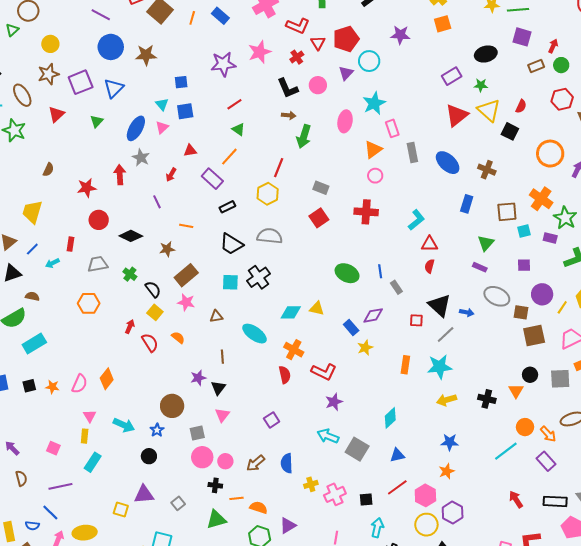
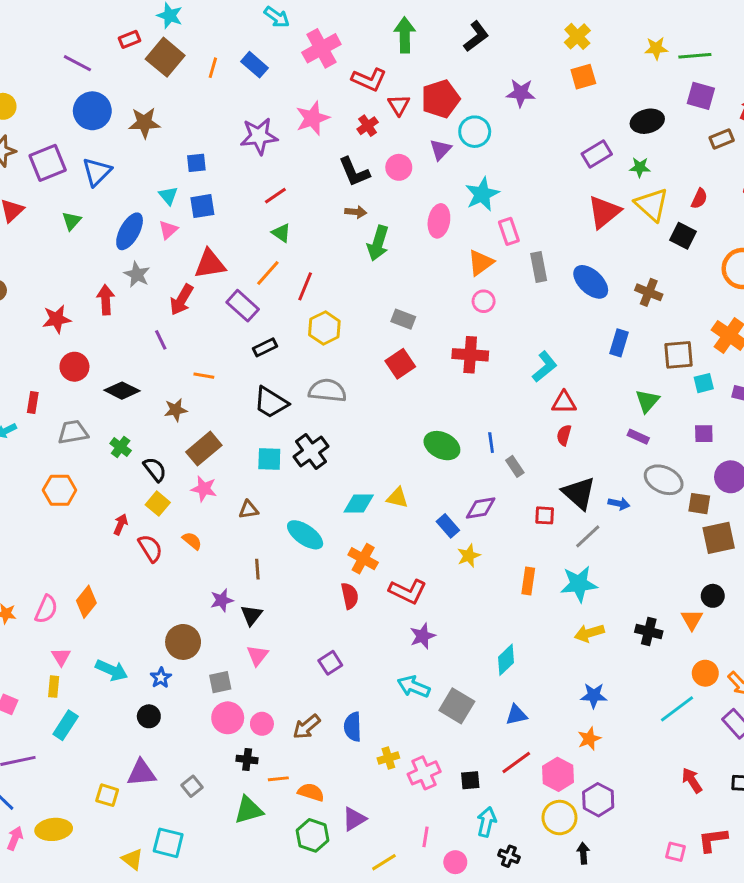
red triangle: (190, 151) -> (210, 264), size x1.6
red line: (279, 168) -> (305, 286), moved
red arrow: (171, 175) -> (182, 300), size x1.5

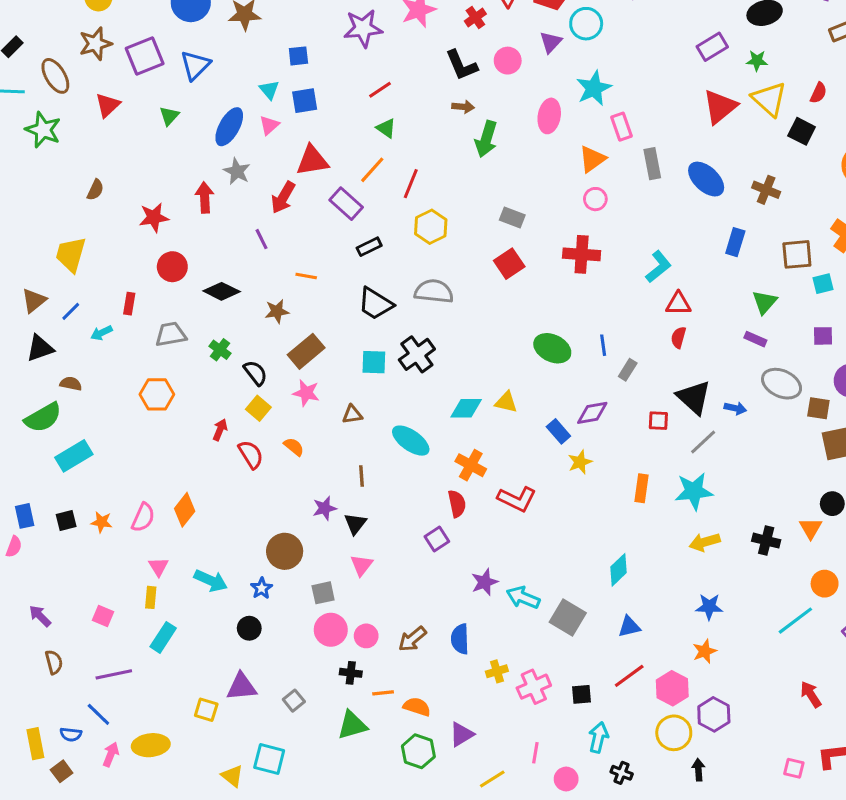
gray rectangle: (515, 466) -> (628, 370), turned 66
purple star: (423, 636) -> (485, 582), moved
purple square: (330, 663) -> (437, 539), moved

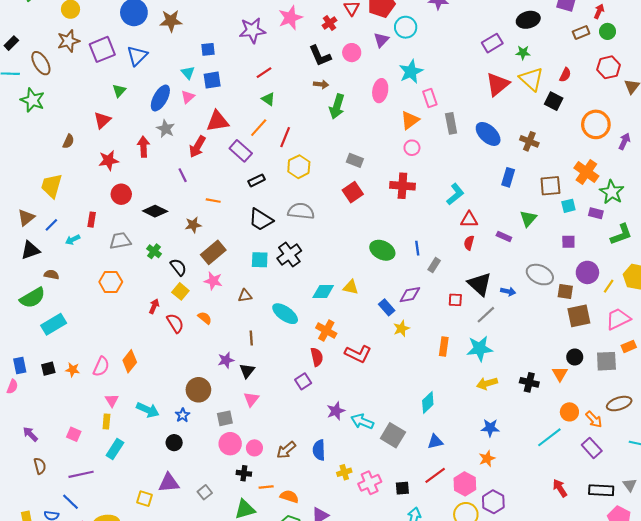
red triangle: (108, 105) -> (102, 120), moved
purple rectangle: (755, 339) -> (504, 236), moved

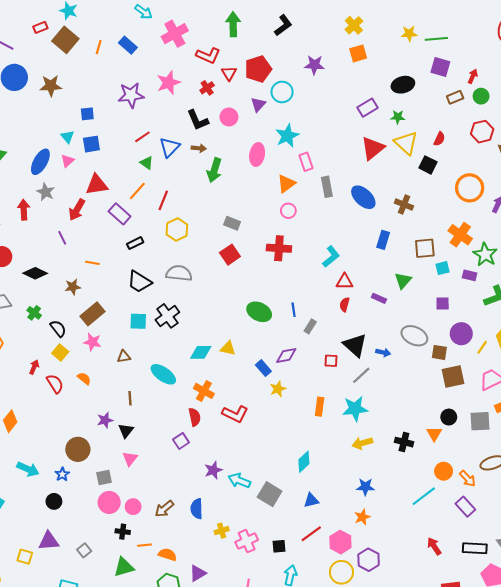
blue triangle: (137, 56) -> (170, 147), moved

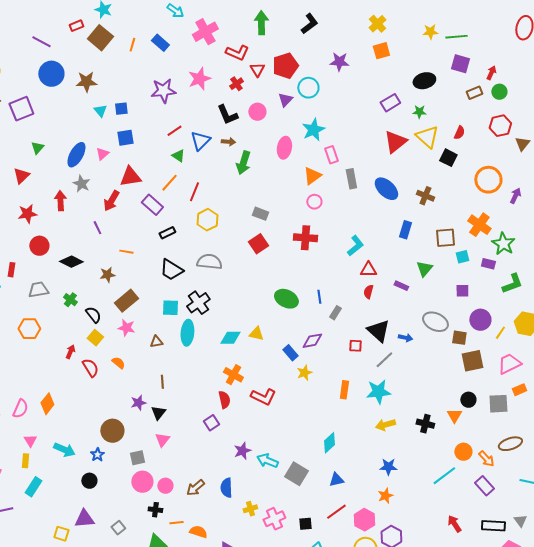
cyan triangle: (67, 137) -> (100, 111), moved
cyan ellipse: (163, 374) -> (187, 333), moved, turned 60

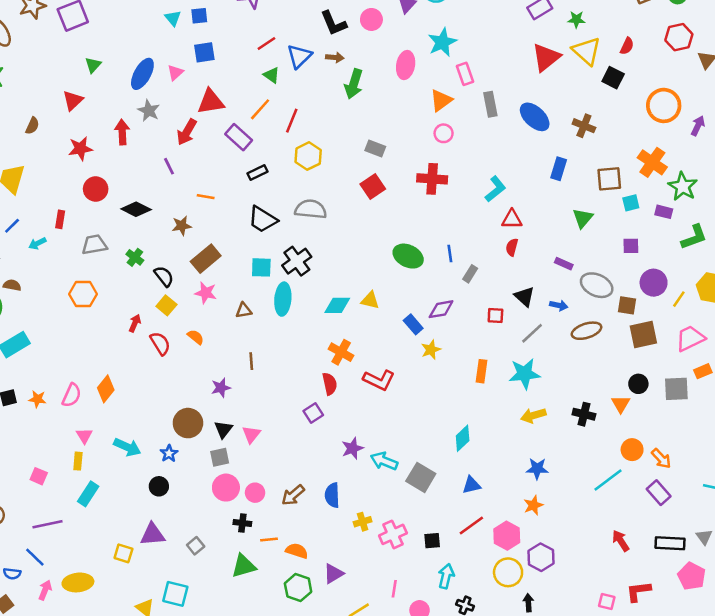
purple rectangle: (401, 286) -> (564, 264), moved
black triangle: (378, 331) -> (525, 297), size x0.7
black triangle: (158, 413) -> (223, 429), moved
brown ellipse: (510, 444) -> (587, 331), moved

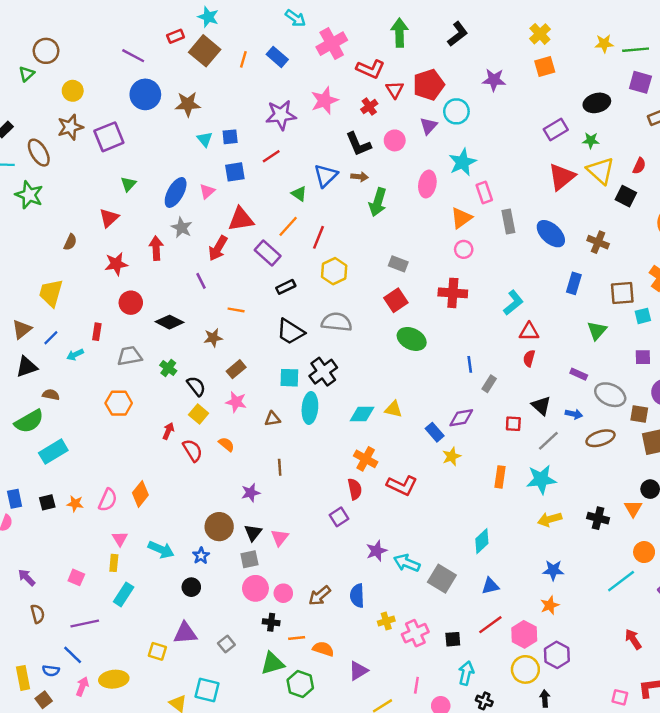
red line: (266, 43) -> (271, 156), moved
green ellipse: (408, 256) -> (412, 339), moved
brown rectangle: (206, 259) -> (236, 369), size x0.7
green hexagon: (298, 588) -> (300, 684), moved

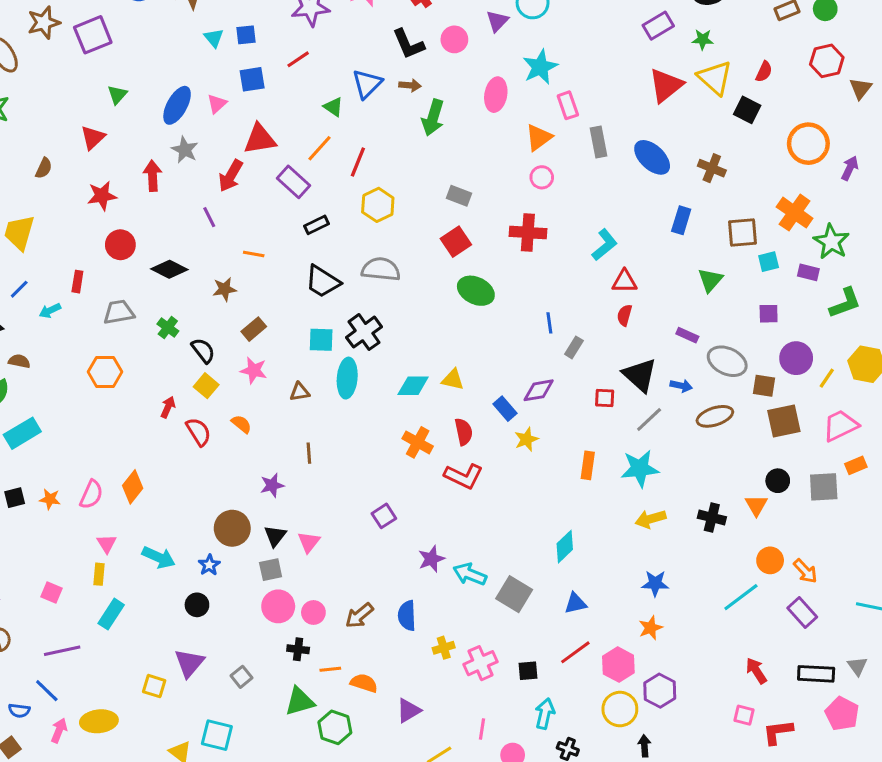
black triangle: (541, 406) -> (640, 375), size x1.4
red semicircle: (355, 489) -> (464, 432), moved
purple triangle: (185, 633) -> (189, 663), turned -45
pink square: (620, 697) -> (744, 715), moved

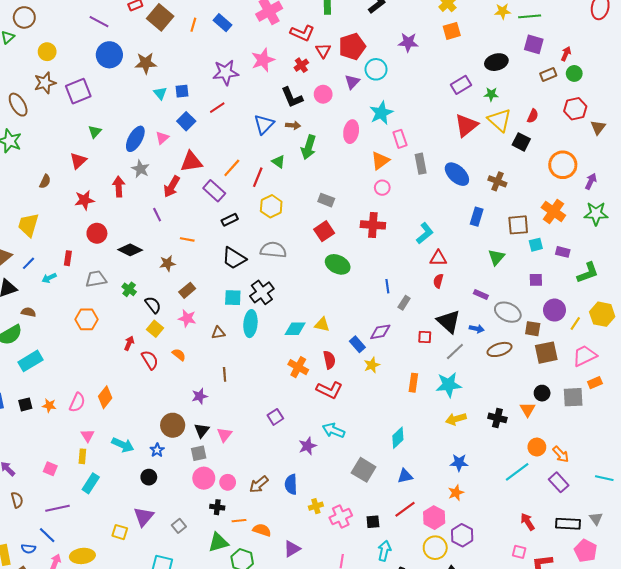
blue square: (252, 79) -> (186, 121), turned -36
green triangle: (333, 107) -> (278, 162), moved
green star: (831, 242) -> (596, 214), moved, turned -30
cyan arrow: (470, 574) -> (333, 430), moved

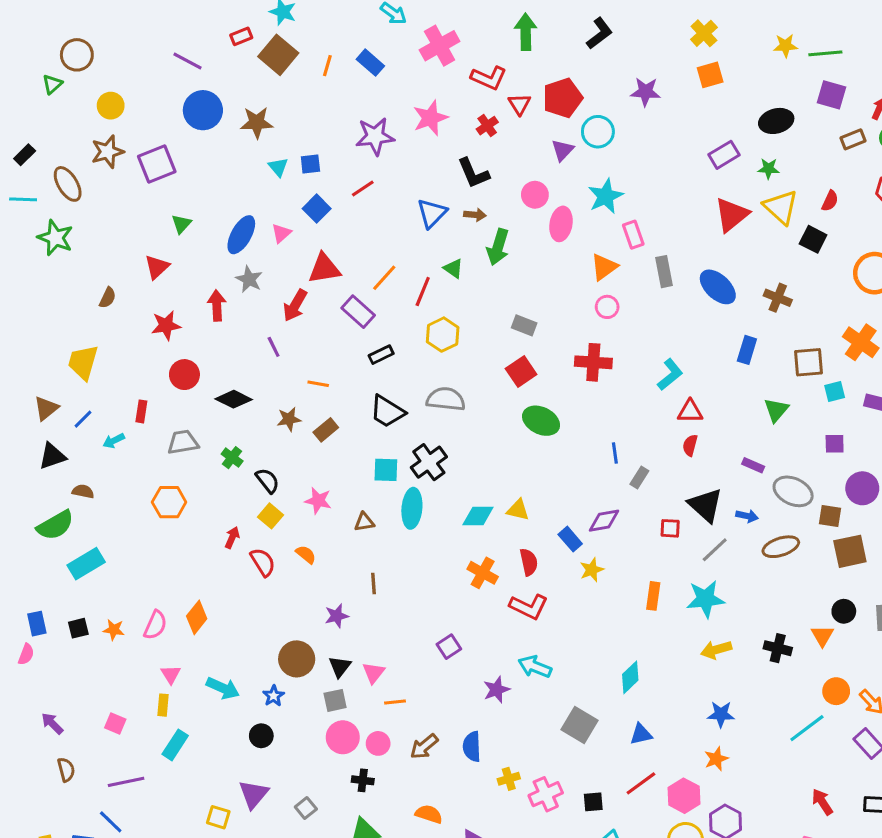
pink circle: (323, 94) -> (535, 195), moved
brown rectangle: (187, 290) -> (326, 430), moved
orange line: (239, 521) -> (395, 702), moved

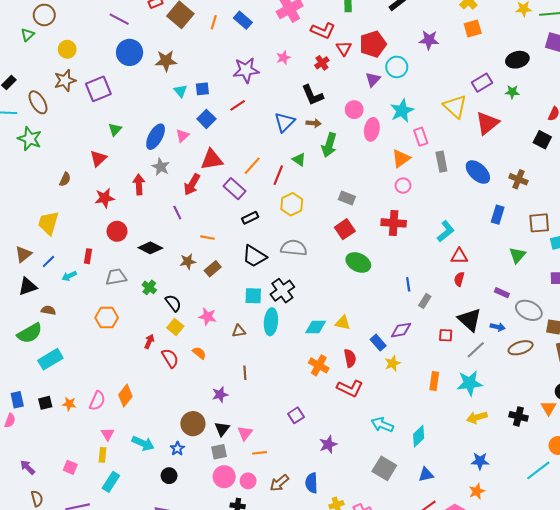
pink star: (430, 118) -> (283, 58), size x0.6
yellow triangle: (781, 207) -> (455, 106), moved
cyan arrow: (535, 667) -> (382, 425), moved

